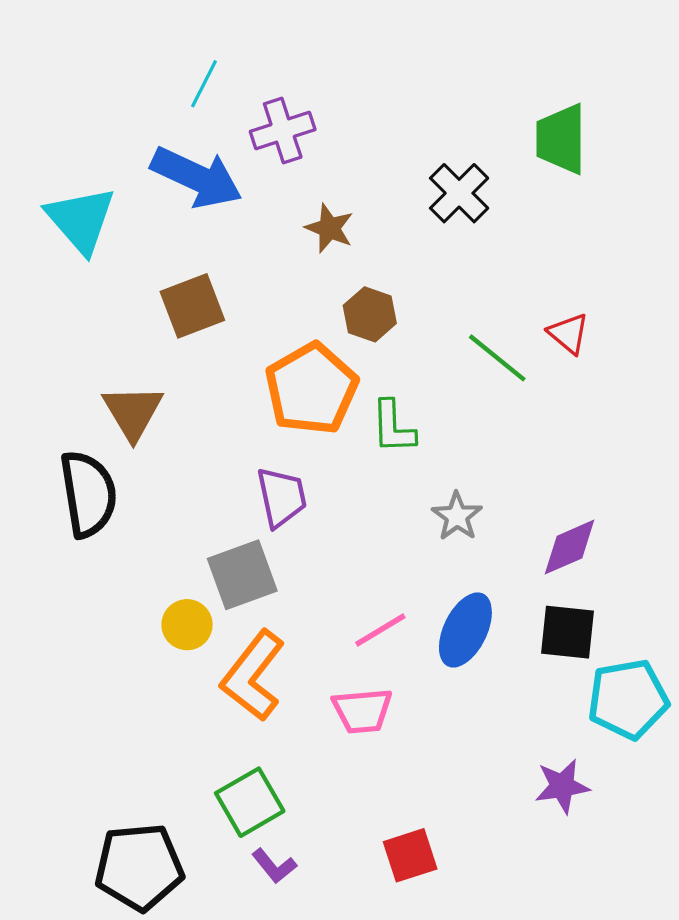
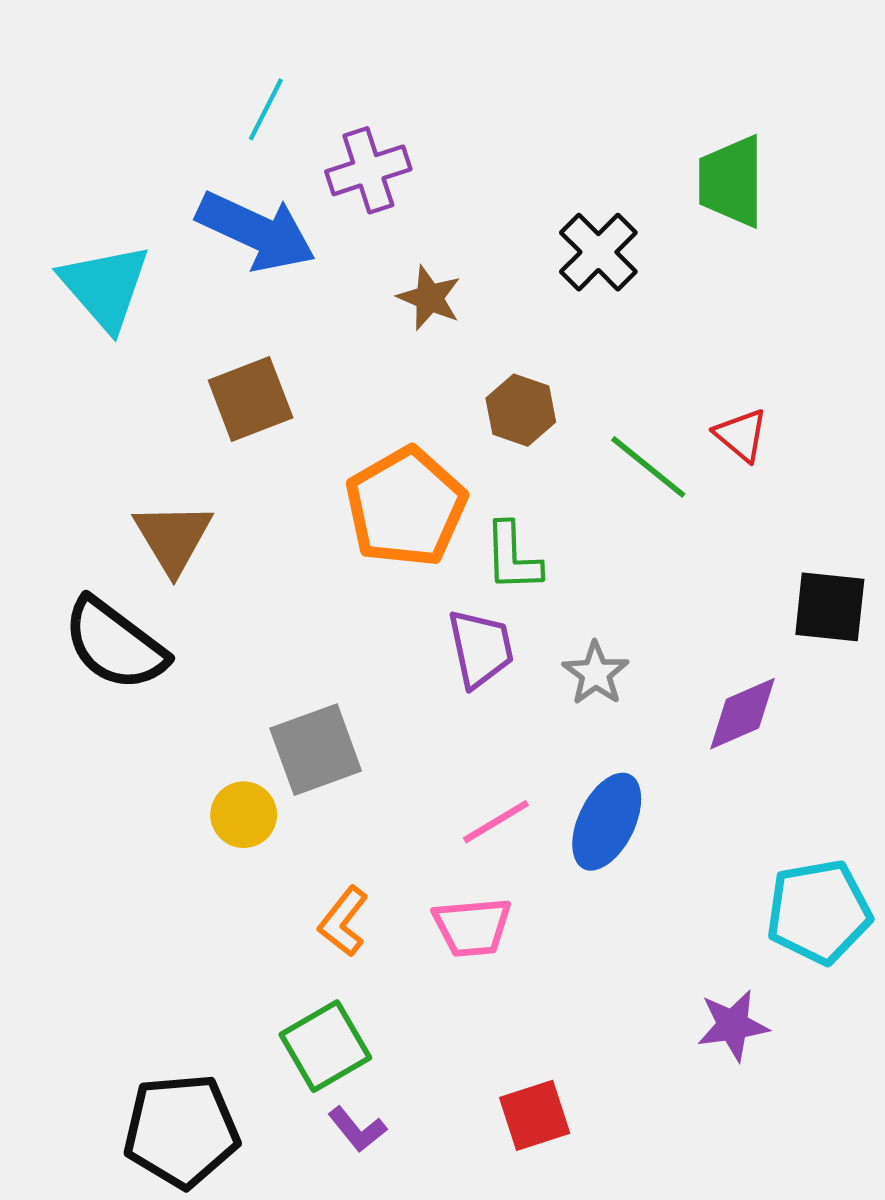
brown hexagon: (370, 314) -> (521, 410), moved
black semicircle: (88, 494) -> (115, 644), turned 136
purple trapezoid: (282, 497) -> (481, 648), moved
black square: (567, 632) -> (830, 607), moved
orange L-shape: (253, 676) -> (343, 921), moved, size x0.6

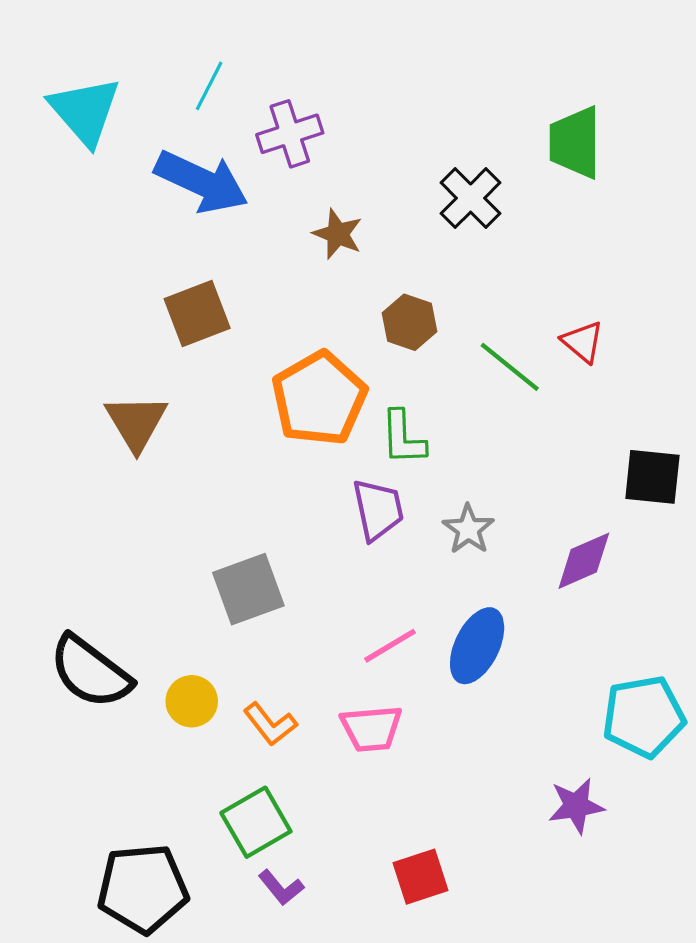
cyan triangle: (105, 287) -> (85, 111), moved
black semicircle: (115, 644) -> (90, 672), moved
yellow circle: (244, 815) -> (192, 701), moved
orange L-shape: (343, 921) -> (270, 724), turned -76

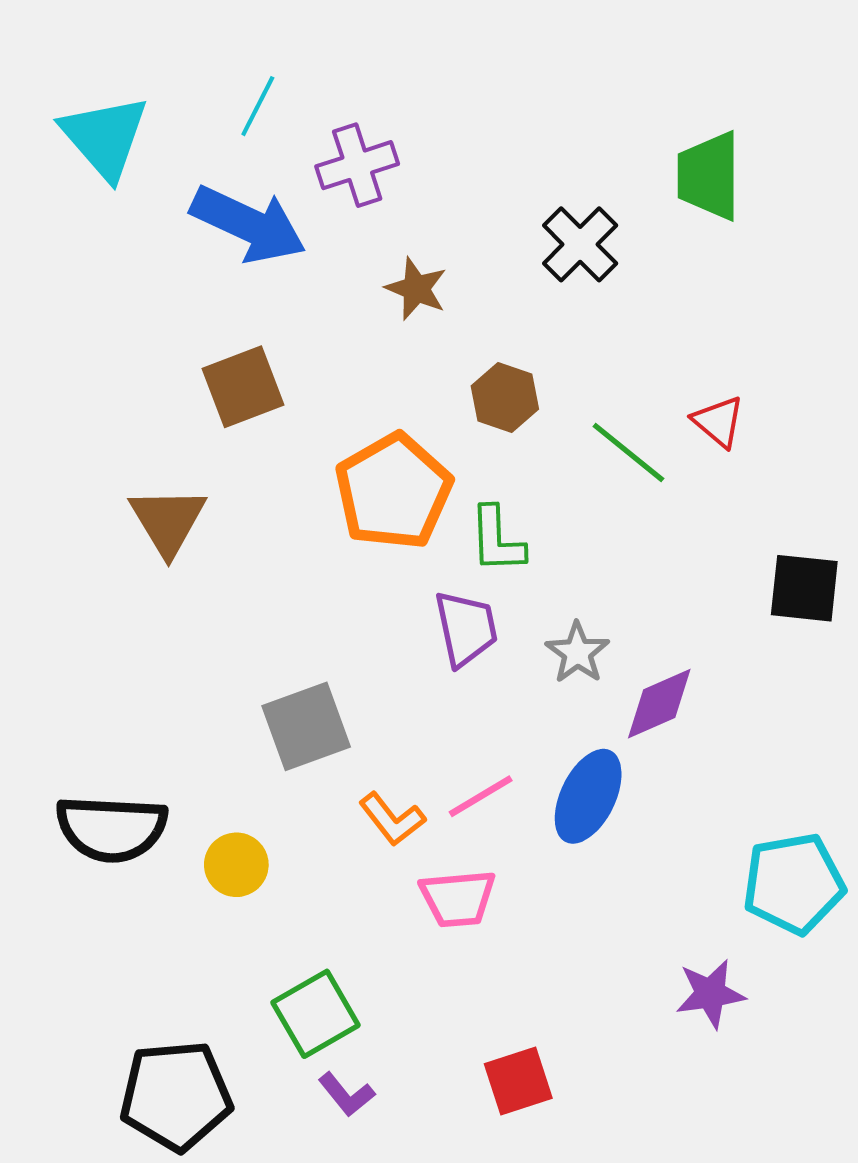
purple diamond: (584, 561) -> (659, 704), moved
black semicircle: (90, 672) -> (111, 829), turned -34
orange L-shape: (270, 724) -> (392, 819), moved

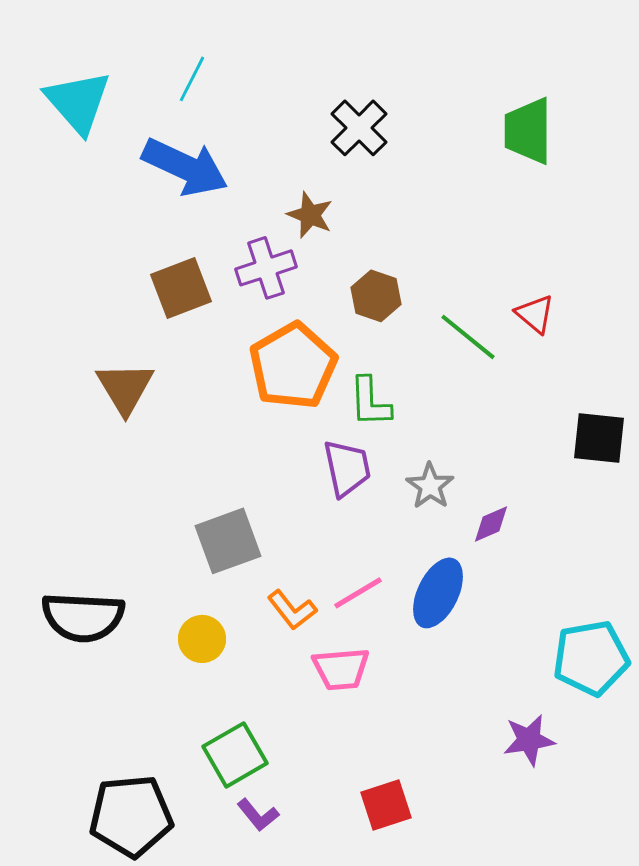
purple cross: (357, 165) -> (266, 268), moved
black cross: (580, 244) -> (359, 128), moved
purple diamond: (659, 704) -> (491, 524), size x0.7
yellow circle: (236, 865) -> (202, 639), moved

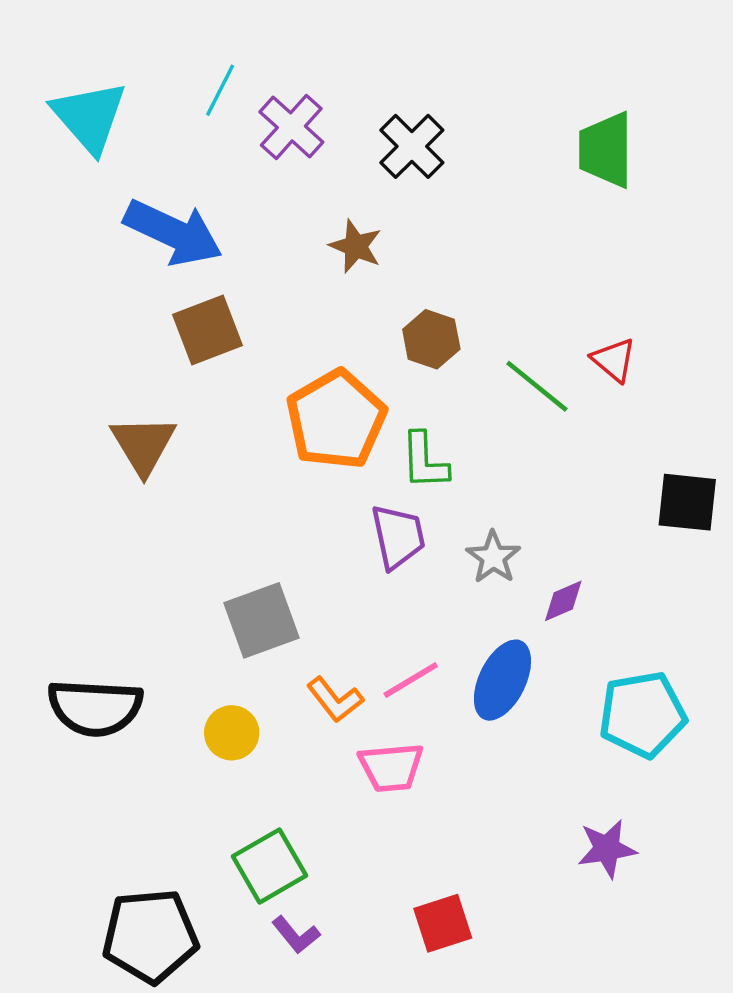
blue arrow: (185, 167) -> (173, 233), moved
purple cross: (266, 268) -> (291, 127), moved, turned -30
cyan pentagon: (591, 658) -> (642, 714), moved

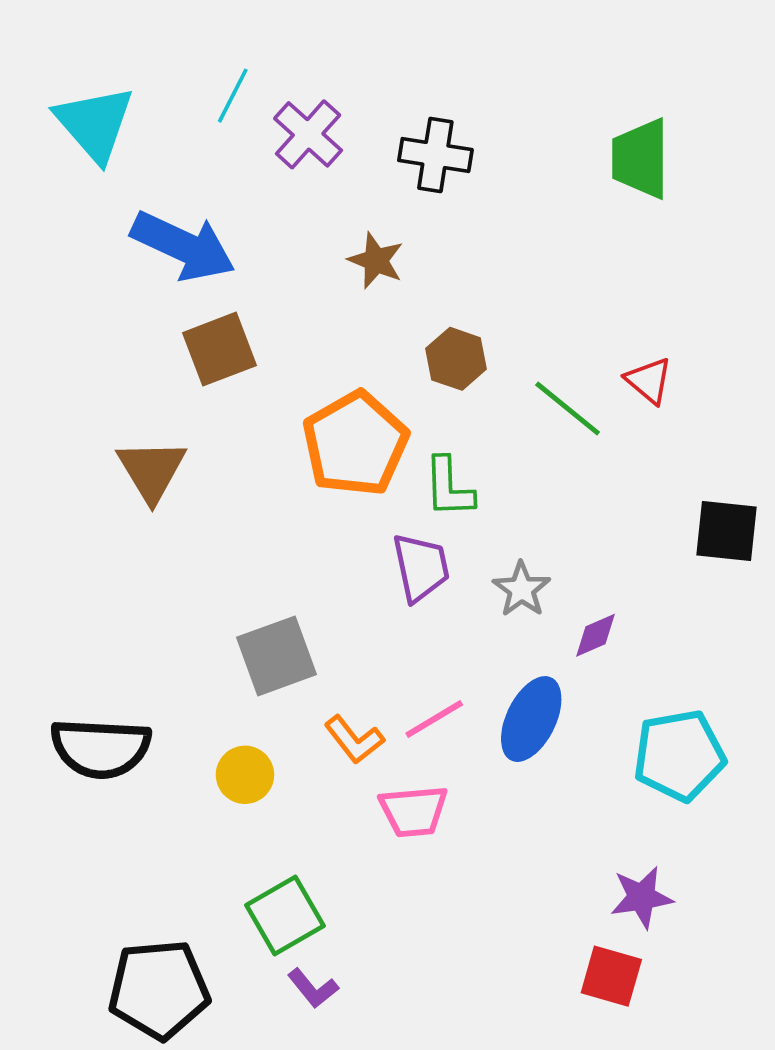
black cross: (412, 146) -> (435, 155), turned -36
red square: (443, 923) -> (611, 976), moved, turned 34

